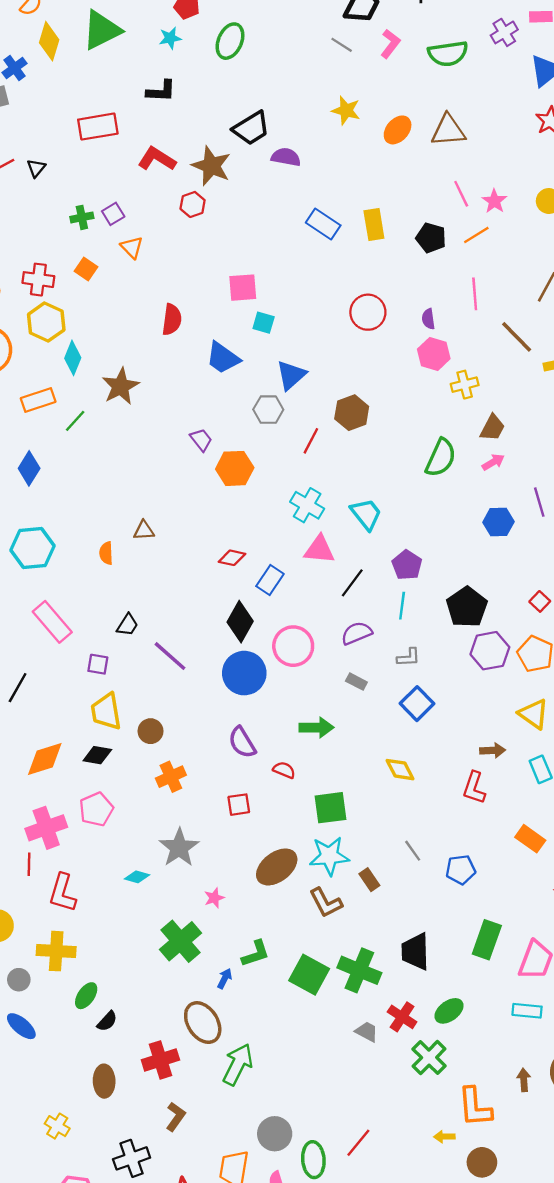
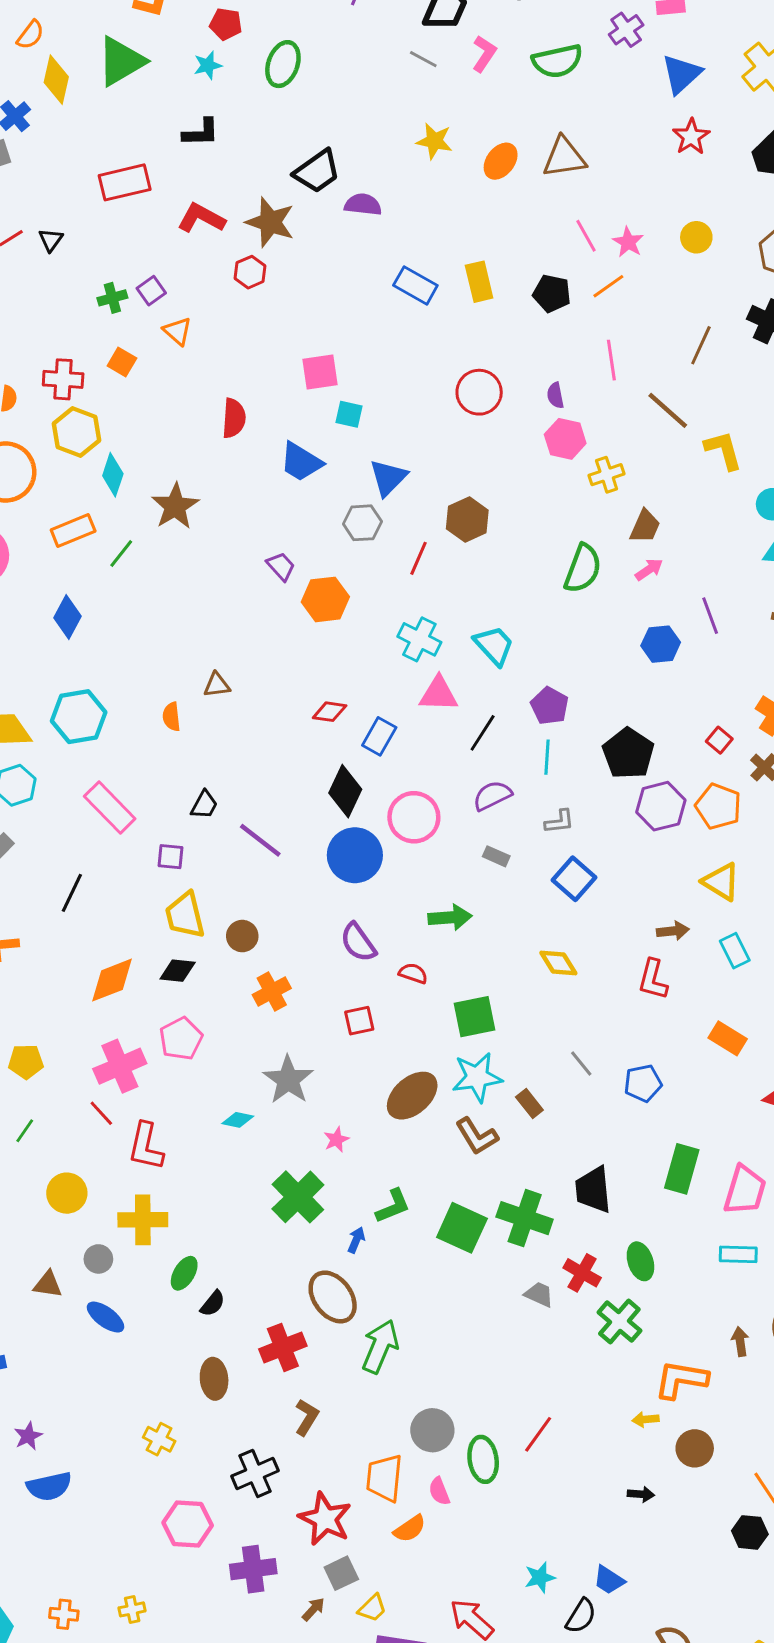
red line: (29, 864) -> (101, 1113), turned -40
green ellipse: (449, 1011) -> (640, 1261), turned -68
orange L-shape: (475, 1107) -> (681, 1380), turned 108

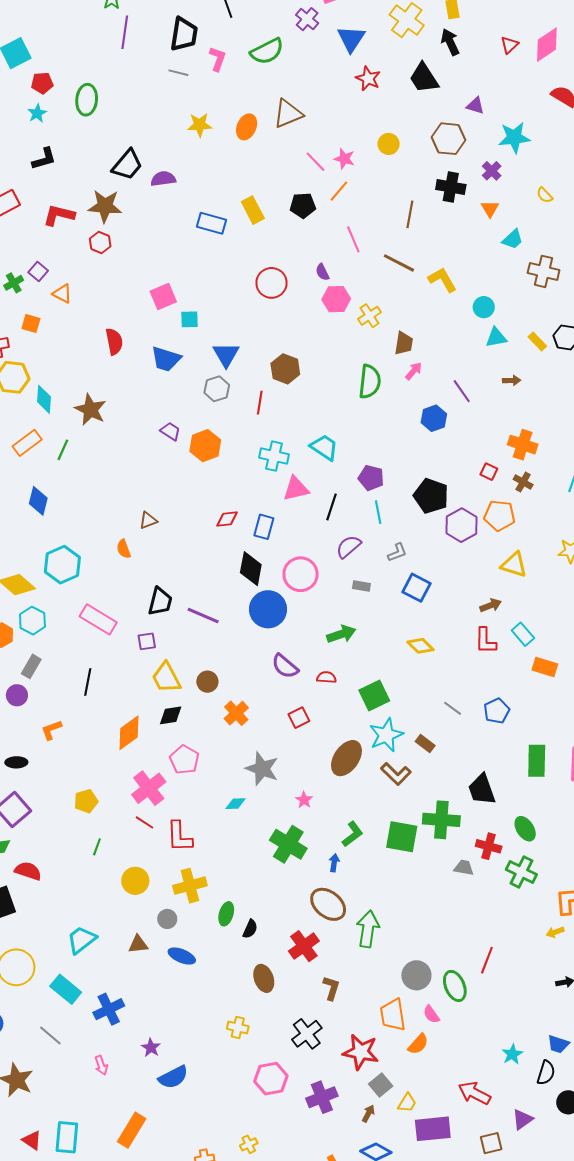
black trapezoid: (204, 805) -> (160, 602), size x1.4
cyan rectangle: (735, 951) -> (523, 634), moved

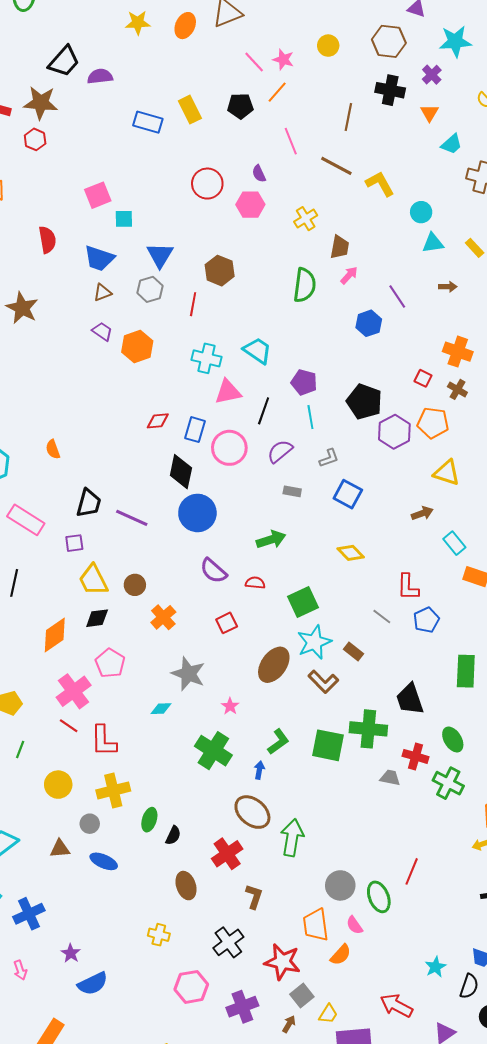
pink hexagon: (336, 299) -> (250, 205), moved
brown triangle: (148, 520) -> (102, 293), moved
pink circle: (301, 574) -> (229, 448), moved
red L-shape: (486, 641) -> (408, 587), moved

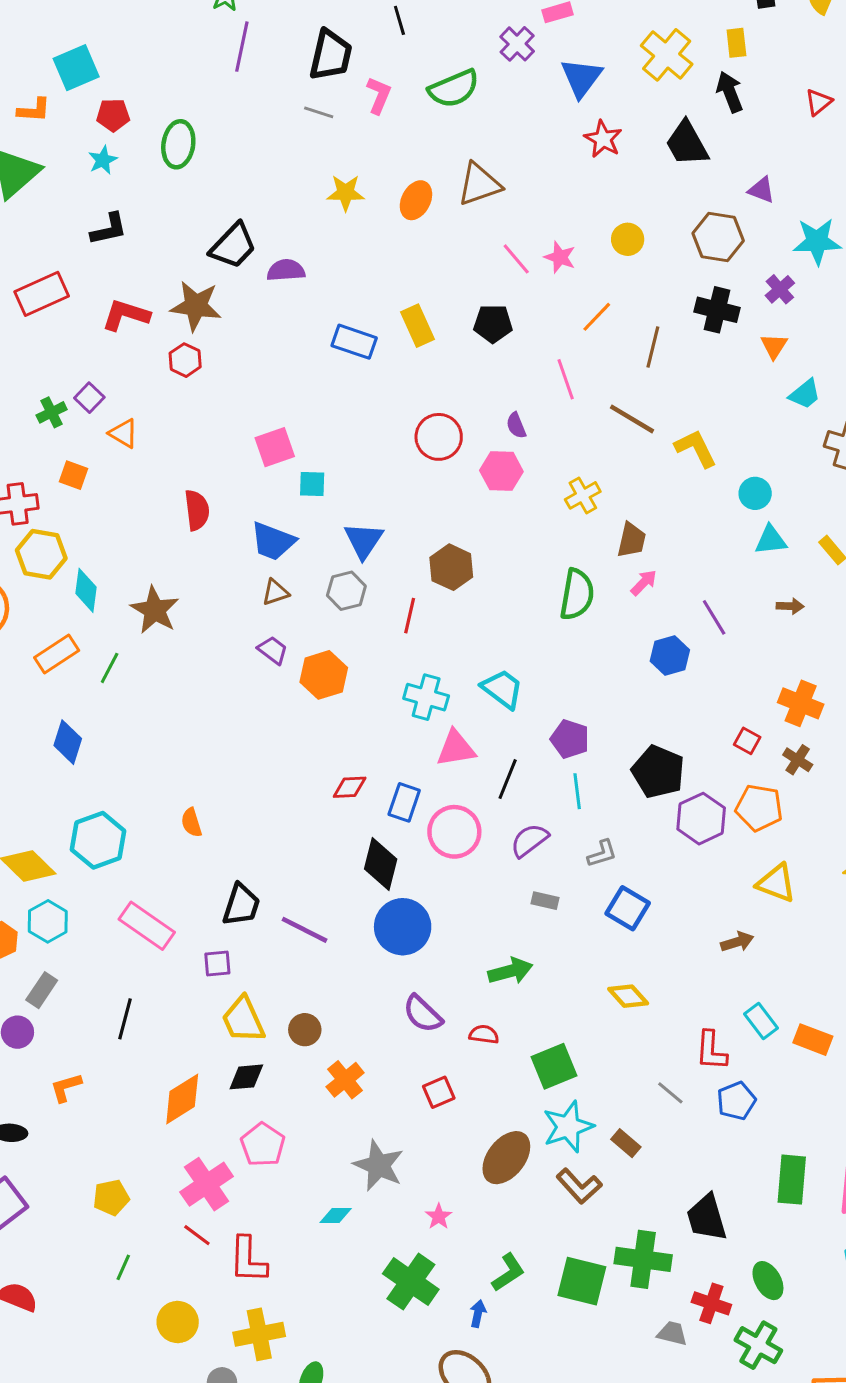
orange line: (277, 92) -> (597, 317), moved
cyan rectangle: (454, 543) -> (761, 1021), moved

